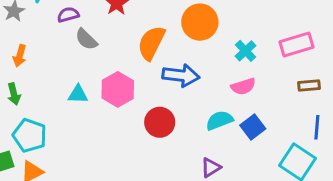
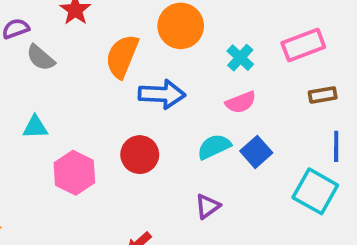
pink hexagon: (118, 89) -> (74, 173), moved

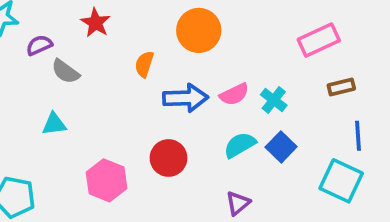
orange semicircle: (122, 56) -> (144, 64), size x0.6
cyan cross: (240, 58) -> (274, 100), moved
pink semicircle: (241, 102) -> (234, 94), moved
cyan triangle: (35, 127) -> (54, 124), moved

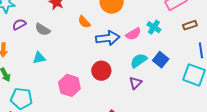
purple semicircle: (39, 45) -> (19, 24), moved
orange semicircle: (144, 64) -> (84, 22), turned -56
cyan cross: (274, 100) -> (154, 27), moved
purple triangle: (238, 203) -> (135, 83), moved

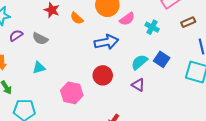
orange semicircle: (84, 22) -> (77, 18), moved
pink semicircle: (133, 34) -> (127, 19), moved
purple triangle: (135, 83) -> (138, 85), turned -40

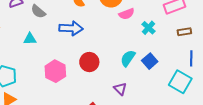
blue arrow: (106, 42) -> (71, 28), moved
cyan semicircle: (139, 62) -> (128, 58), turned -30
purple triangle: (138, 85) -> (120, 89), moved

